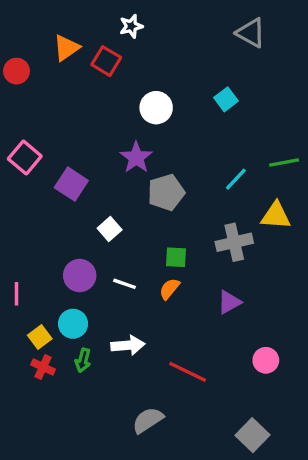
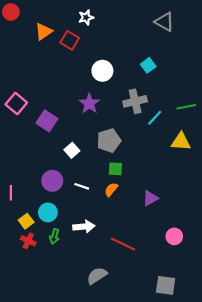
red circle: (16, 71) -> (11, 12), moved
gray pentagon: (166, 192) -> (109, 141), moved
gray cross: (234, 242) -> (135, 101), moved
gray square: (253, 435) -> (166, 285), turned -36

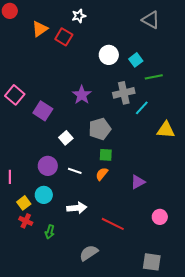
white circle: (102, 71) -> (109, 55), moved
green line: (186, 107) -> (154, 77), moved
green arrow: (54, 236) -> (50, 232), moved

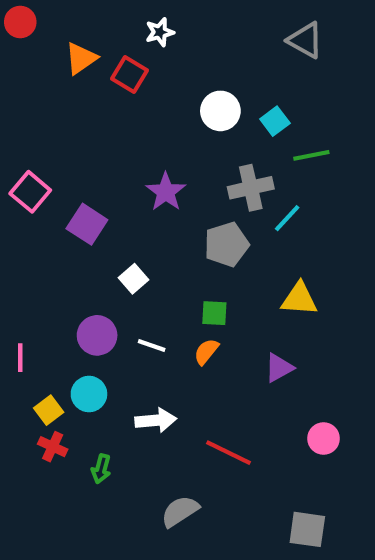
gray pentagon: (100, 129) -> (226, 244), moved
yellow triangle: (166, 130) -> (299, 299), moved

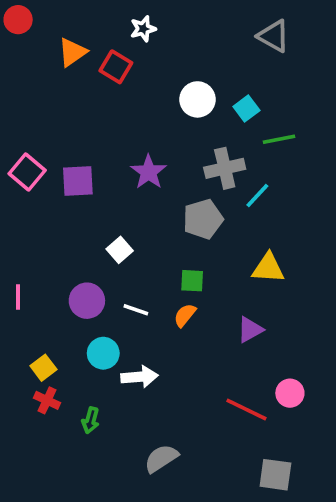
purple square: (87, 224) -> (78, 181), moved, turned -36
pink line: (20, 358) -> (18, 297), moved
cyan circle: (89, 394) -> (103, 353), moved
red line: (228, 453) -> (246, 409), moved

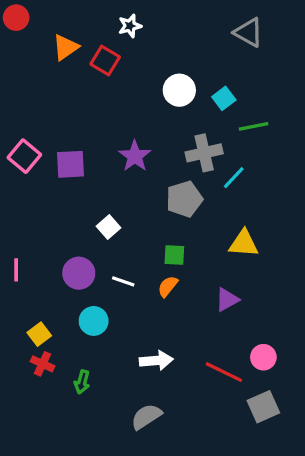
white arrow: (139, 377) -> (156, 361), moved
gray square: (275, 475) -> (263, 407), moved, turned -32

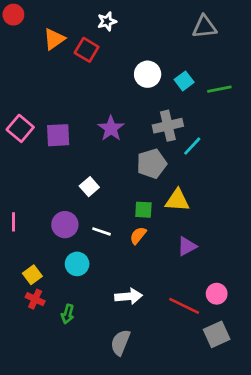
gray triangle: (249, 32) -> (204, 27), turned -35
green line: (254, 126) -> (219, 89), moved
yellow triangle: (244, 243) -> (177, 200), moved
gray semicircle: (146, 417) -> (120, 342), turned -35

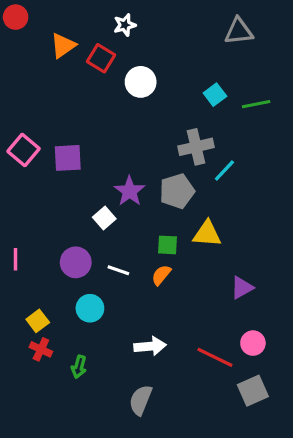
white circle: (148, 74) -> (141, 82), moved
purple star: (111, 128) -> (130, 191), moved
purple triangle: (187, 246) -> (242, 288), moved

